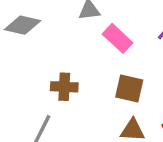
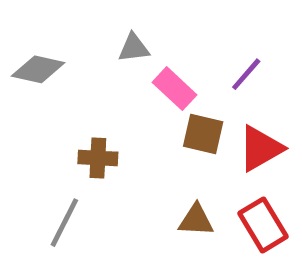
brown square: (129, 88) -> (203, 134), moved

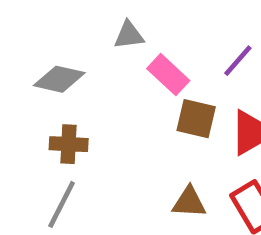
gray diamond: (38, 69) -> (59, 79), moved
brown cross: (98, 158) -> (69, 144), moved

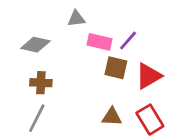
purple line: (238, 61) -> (128, 40), moved
pink rectangle: (168, 75) -> (99, 42), turned -30

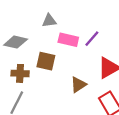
brown square: (116, 68) -> (46, 61), moved
brown triangle: (112, 117) -> (78, 85), moved, turned -36

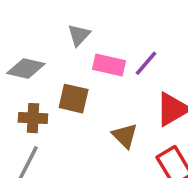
gray triangle: (49, 21) -> (79, 35), turned -40
brown triangle: (78, 85) -> (125, 136), turned -42

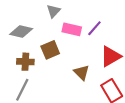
brown square: (74, 99) -> (50, 50), turned -36

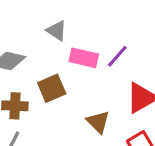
gray triangle: (53, 11) -> (57, 31), turned -40

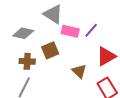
gray triangle: (57, 31) -> (53, 14), size x1.5

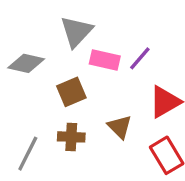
gray triangle: (53, 14) -> (76, 32), turned 40
brown cross: (27, 61) -> (71, 137), moved

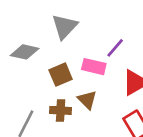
pink rectangle: (105, 60) -> (94, 67), moved
brown triangle: (120, 127) -> (87, 100), moved

